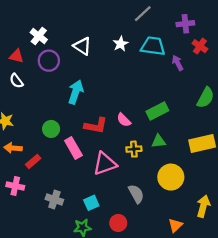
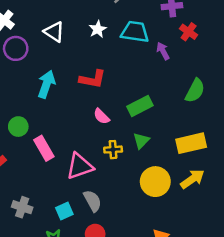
red L-shape: (96, 126) -> (93, 79), moved
green triangle: (159, 141) -> (141, 141), turned -40
gray semicircle: (136, 194) -> (93, 201), moved
yellow arrow: (203, 206) -> (192, 179), moved, turned 40

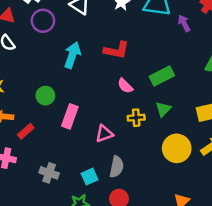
pink rectangle: (44, 148) -> (70, 116), turned 50
pink triangle: (80, 166) -> (104, 134), size x0.7
gray semicircle: (93, 201) -> (117, 167), turned 40

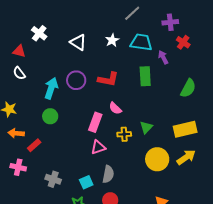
purple circle: (43, 21) -> (76, 80), moved
cyan arrow: (72, 55) -> (51, 88), moved
green rectangle: (162, 76) -> (145, 76), moved, turned -66
pink rectangle: (70, 116) -> (95, 122), moved

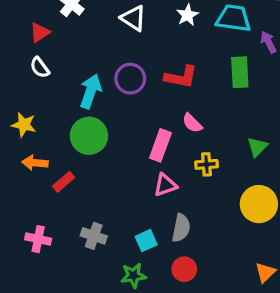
red triangle: (19, 51) -> (40, 33), turned -48
green circle: (50, 116) -> (89, 136), size x1.5
green triangle: (146, 127) -> (257, 147), moved
pink cross: (18, 167) -> (38, 239), moved

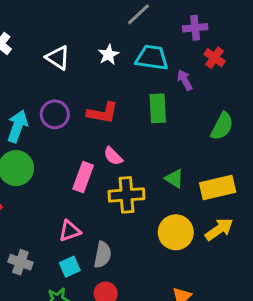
green triangle: (257, 147) -> (174, 179), turned -42
yellow cross: (206, 164) -> (126, 195), size x1.6
pink triangle: (165, 185) -> (70, 231), moved

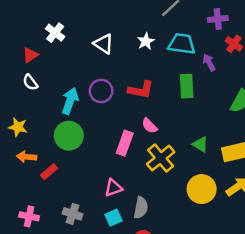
yellow cross: (126, 195) -> (161, 158), turned -36

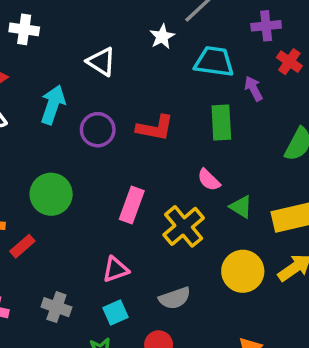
white cross: (55, 33) -> (24, 29), moved, turned -30
white star: (146, 41) -> (162, 37), moved
cyan arrow: (70, 101) -> (53, 105), moved
pink semicircle: (149, 126) -> (209, 180), moved
gray semicircle: (141, 208) -> (175, 298), moved, turned 60

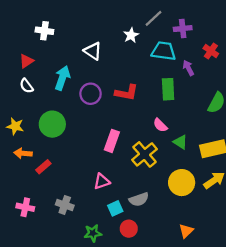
purple cross: (266, 26) -> (183, 29), moved
green circle: (51, 194) -> (52, 124), moved
cyan square: (116, 312) -> (115, 208), moved

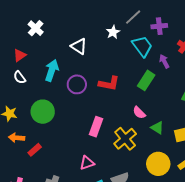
white cross: (44, 31) -> (36, 28), turned 35
cyan trapezoid: (164, 51) -> (142, 46), turned 45
green rectangle: (168, 89) -> (146, 80), turned 36

